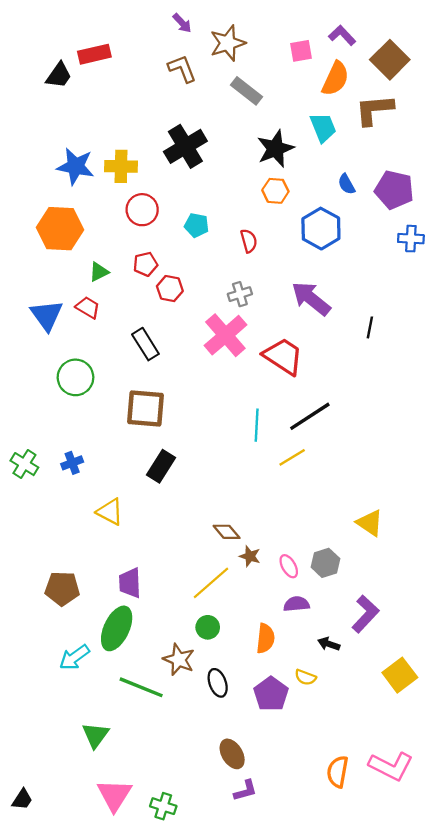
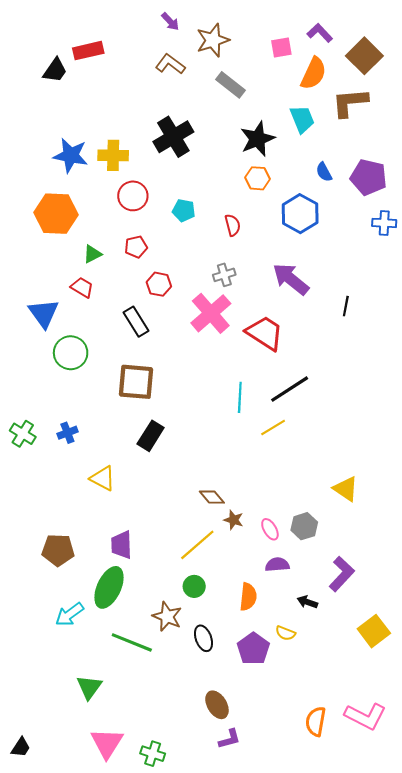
brown L-shape: (182, 69) -> (170, 64), turned -32
red hexagon: (170, 289) -> (159, 284), moved
blue triangle: (47, 315) -> (44, 313), moved

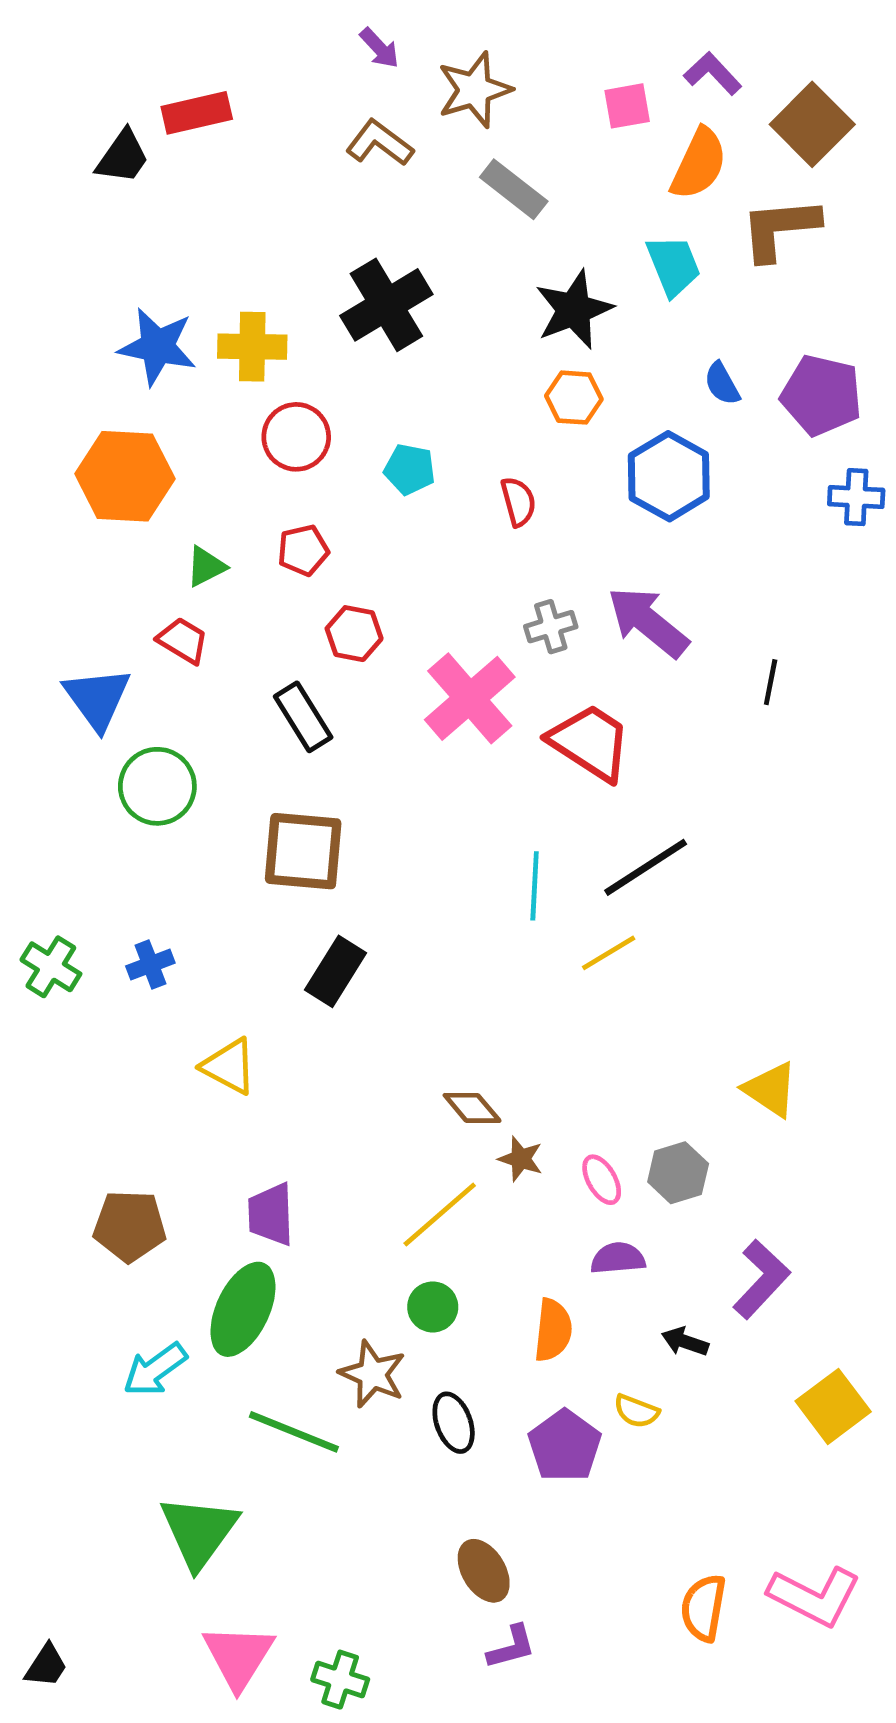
gray cross: (224, 275) -> (551, 627), moved
green triangle: (89, 687) -> (199, 1531), size x1.4

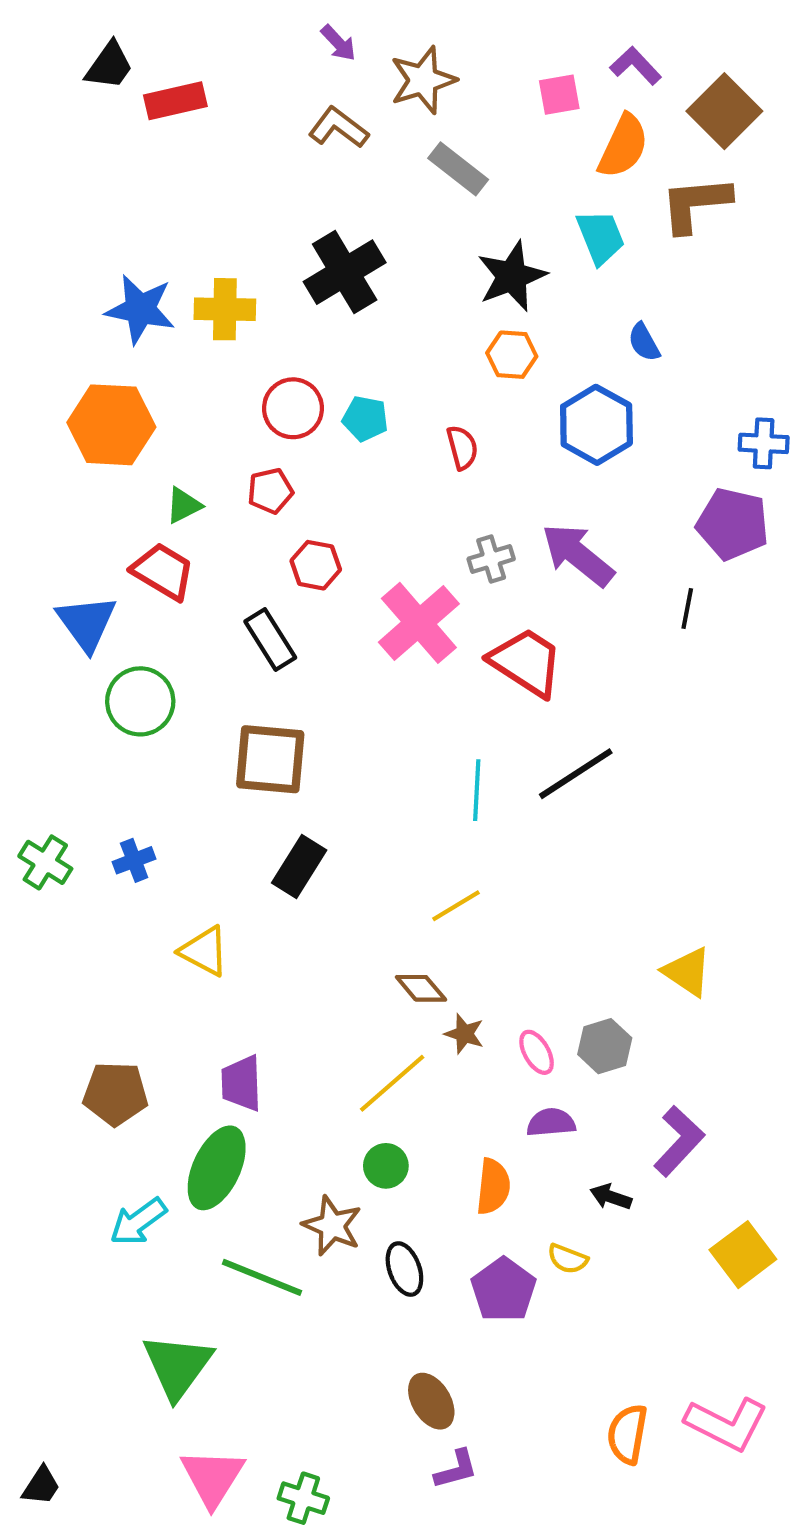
black trapezoid: (123, 157) -> (109, 66), moved
purple pentagon: (821, 395) -> (733, 524), moved
red circle: (296, 437) -> (293, 408), moved
red trapezoid: (183, 641) -> (163, 571), size x1.4
yellow line: (609, 953) -> (456, 906), moved

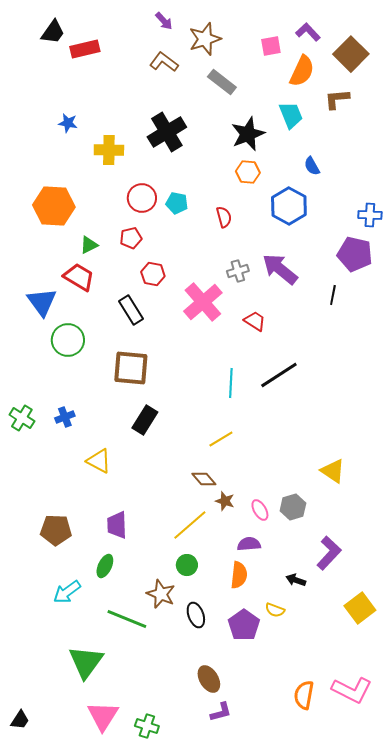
brown L-shape: (695, 204) -> (337, 99), size x0.7
blue star: (140, 309) -> (68, 123), moved, size x0.6
red trapezoid: (526, 662) -> (255, 321), size x0.6
purple semicircle: (551, 1122) -> (249, 544), moved
green ellipse: (217, 1168) -> (105, 566), size x0.6

